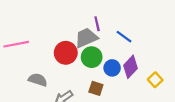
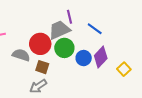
gray semicircle: (38, 80) -> (21, 55), moved
brown square: (96, 88) -> (42, 67), moved

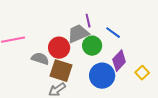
green circle: (64, 48) -> (92, 46), moved
blue circle: (84, 58) -> (102, 76), moved, size x1.6
brown square: (42, 67) -> (61, 71), size x1.6

